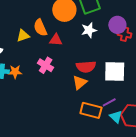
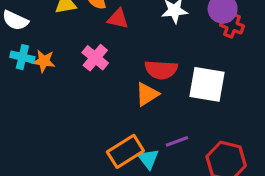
purple line: (109, 102) -> (177, 141), moved
orange rectangle: (91, 110) -> (125, 151), moved, turned -55
cyan triangle: (116, 117) -> (148, 159), moved

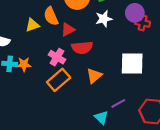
red triangle: (118, 19) -> (68, 30), turned -32
red semicircle: (161, 70) -> (82, 48), moved
orange rectangle: (125, 151) -> (59, 80), moved

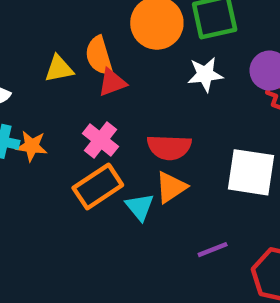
red triangle: (68, 30) -> (112, 82), moved
red semicircle: (82, 48) -> (169, 147), moved
cyan triangle: (101, 117) -> (140, 207), moved

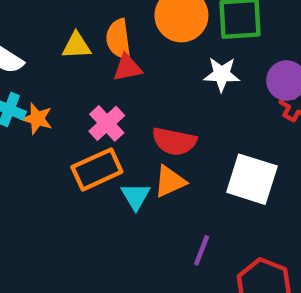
purple line: (213, 250) -> (202, 250), turned -56

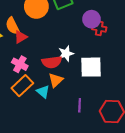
white star: (222, 74) -> (66, 54), moved

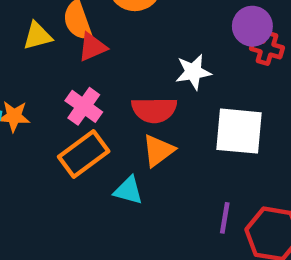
white star: (66, 54) -> (193, 72), moved
cyan triangle: (43, 92) -> (128, 190), moved, turned -32
purple line: (80, 105) -> (225, 218), moved

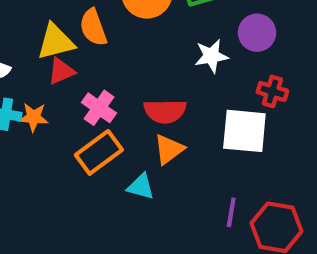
yellow triangle: (37, 36) -> (56, 42), size x1.4
red triangle: (92, 47) -> (61, 71), moved
red cross: (267, 48) -> (272, 91), moved
white star: (193, 72) -> (211, 56), moved

